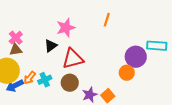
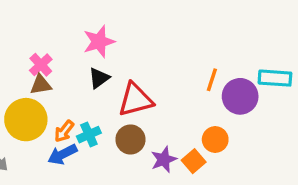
orange line: (107, 20) -> (212, 80), moved
pink star: (66, 28) -> (99, 42), moved
orange circle: (127, 73) -> (215, 140), moved
blue arrow: (15, 86) -> (62, 154), moved

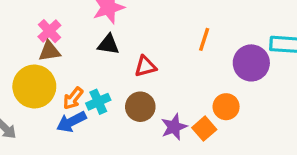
black triangle: (99, 78) -> (108, 44), turned 45
orange line: (212, 80) -> (204, 39), moved
red triangle: (135, 100) -> (145, 66), size x0.6

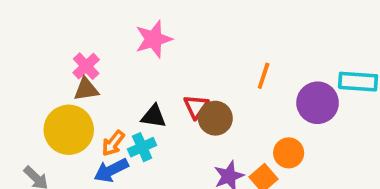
black triangle: (108, 44) -> (154, 116), moved
red triangle: (145, 66) -> (196, 107), turned -40
brown circle: (140, 107) -> (215, 118), moved

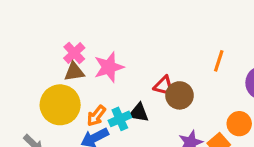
pink star: (154, 39) -> (109, 67), moved
red triangle: (196, 107) -> (164, 86), turned -50
black triangle: (154, 116) -> (139, 113), moved

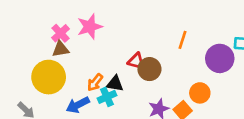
pink star: (109, 67) -> (90, 27), moved
orange arrow: (96, 116) -> (95, 82), moved
cyan cross: (120, 119) -> (107, 97), moved

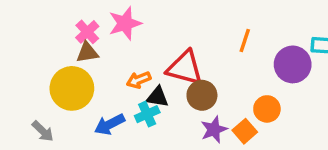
red triangle: (136, 61) -> (185, 68), size x1.6
brown circle: (149, 69) -> (202, 95), moved
orange arrow: (95, 82) -> (139, 80), moved, turned 30

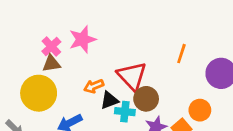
red triangle: (185, 68) -> (132, 76), turned 32
black triangle: (157, 97) -> (109, 100), turned -30
cyan cross: (147, 114) -> (125, 112), moved, turned 30

